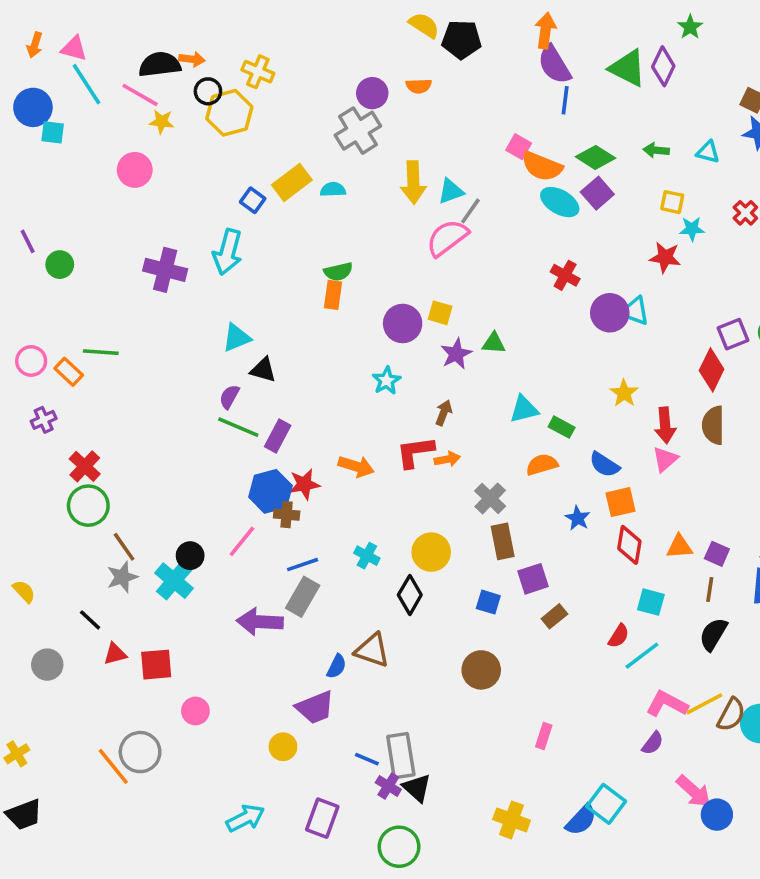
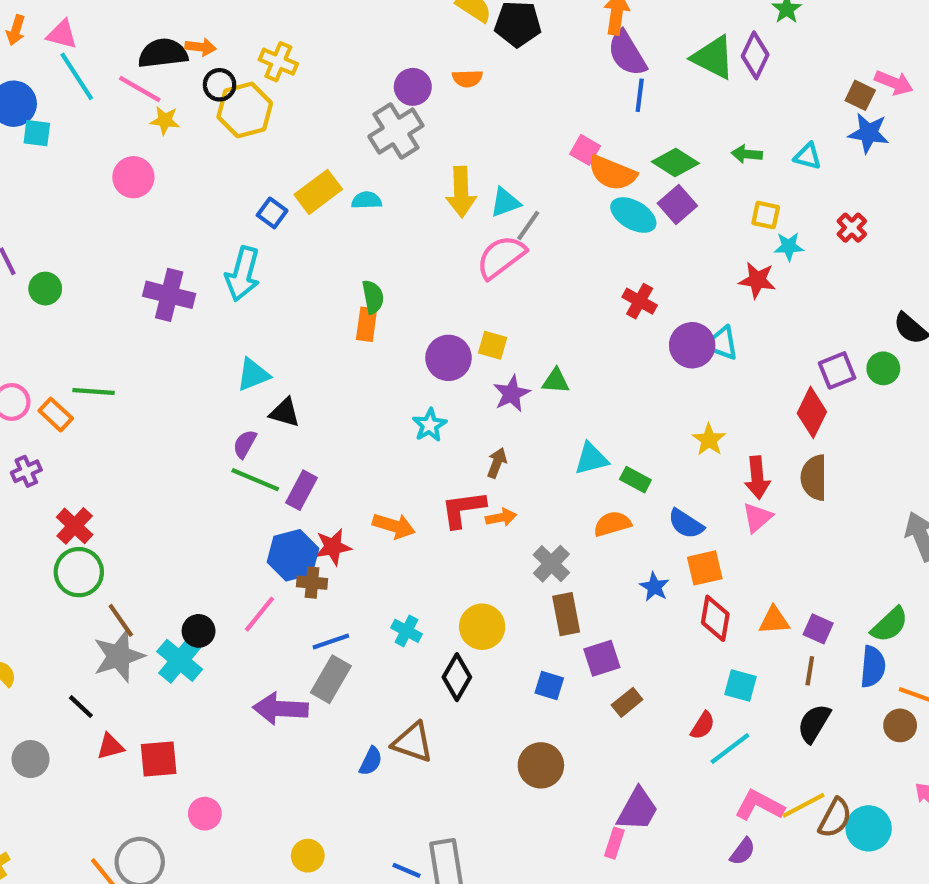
green semicircle: (338, 272) -> (373, 297), turned -88
gray star: (122, 577) -> (119, 656), size x1.4
purple trapezoid: (315, 707) -> (638, 809), moved, turned -39

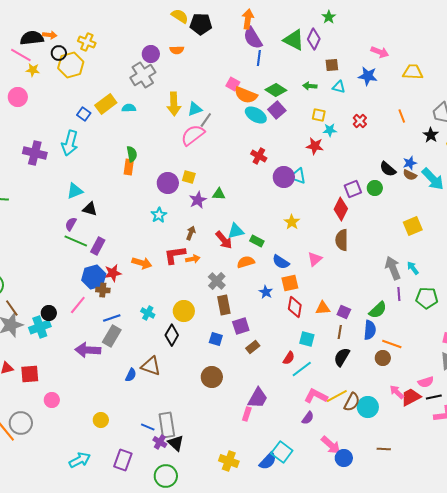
brown square: (860, 95) -> (332, 65), moved, turned -32
red arrow: (757, 478) -> (224, 240), moved, turned -36
cyan cross: (180, 660) -> (40, 327), turned 30

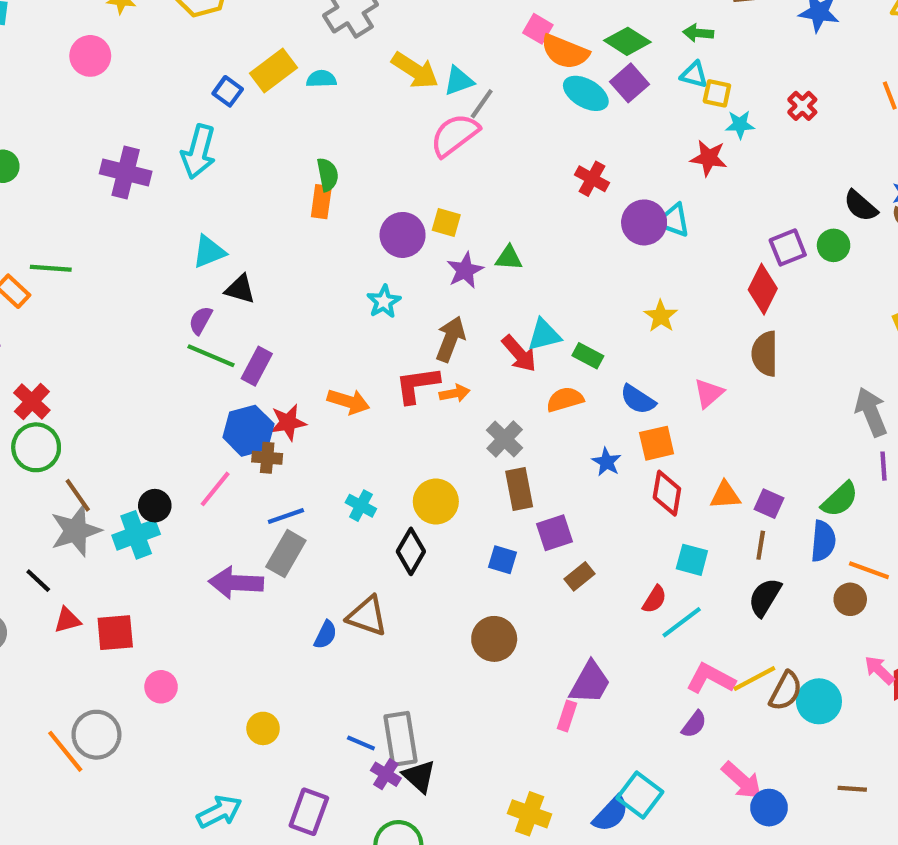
cyan triangle: (339, 87) -> (694, 75), moved
yellow arrow: (174, 104) -> (415, 70), turned -55
brown arrow: (191, 233) -> (450, 339), size x1.5

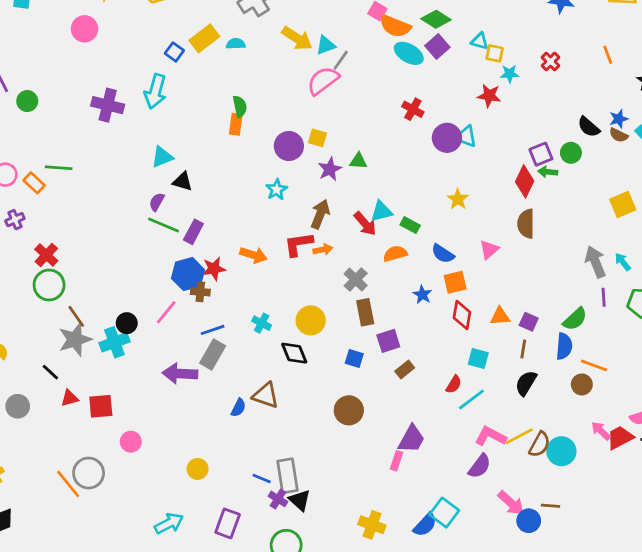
green arrow: (698, 33) -> (548, 172), moved
black diamond: (411, 551) -> (294, 353), turned -52
purple semicircle: (694, 724) -> (480, 466), size x1.4
brown line: (852, 789) -> (550, 506), moved

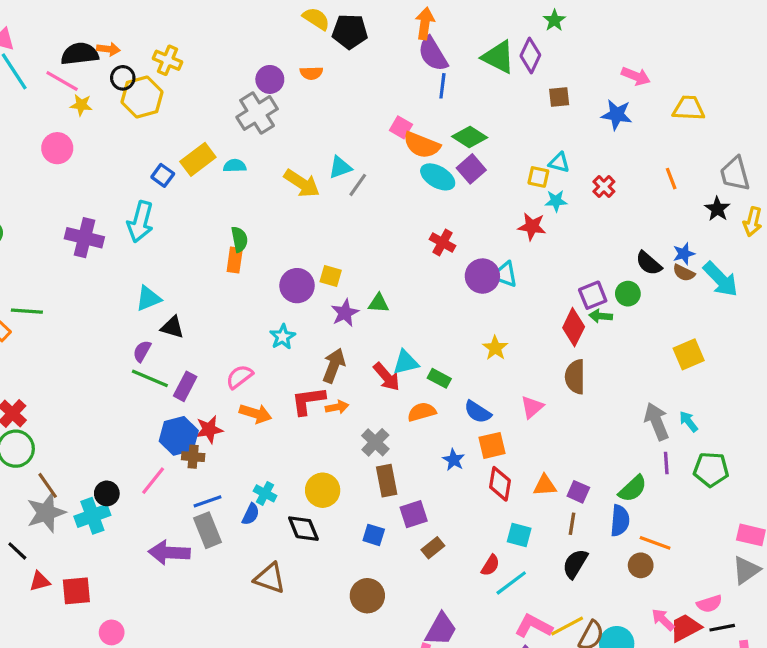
yellow arrow: (297, 38) -> (302, 183), moved
cyan triangle: (480, 41) -> (559, 163), moved
pink semicircle: (323, 81) -> (239, 377), moved, size x0.7
gray rectangle: (213, 354) -> (208, 530), turned -52
blue semicircle: (238, 408) -> (251, 514), moved

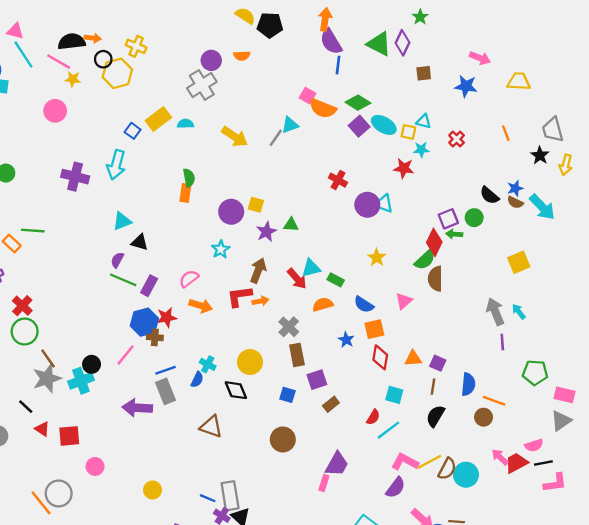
cyan triangle: (340, 167) -> (290, 125), moved
cyan ellipse: (438, 177) -> (384, 125), moved
green pentagon: (711, 469) -> (535, 373), moved
green semicircle: (633, 489) -> (425, 260), moved
red triangle: (40, 581) -> (42, 429), turned 49

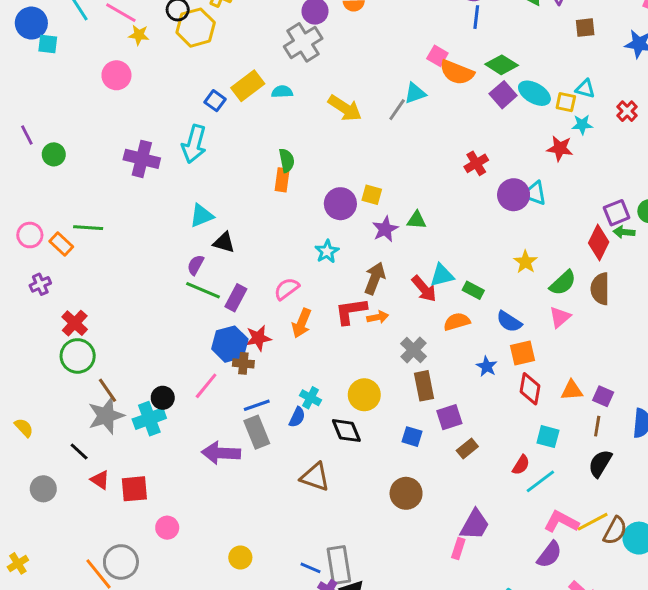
red cross: (338, 180) -> (476, 163), turned 30
green semicircle: (425, 260) -> (563, 283), moved
orange arrow: (201, 306) -> (302, 323), turned 95

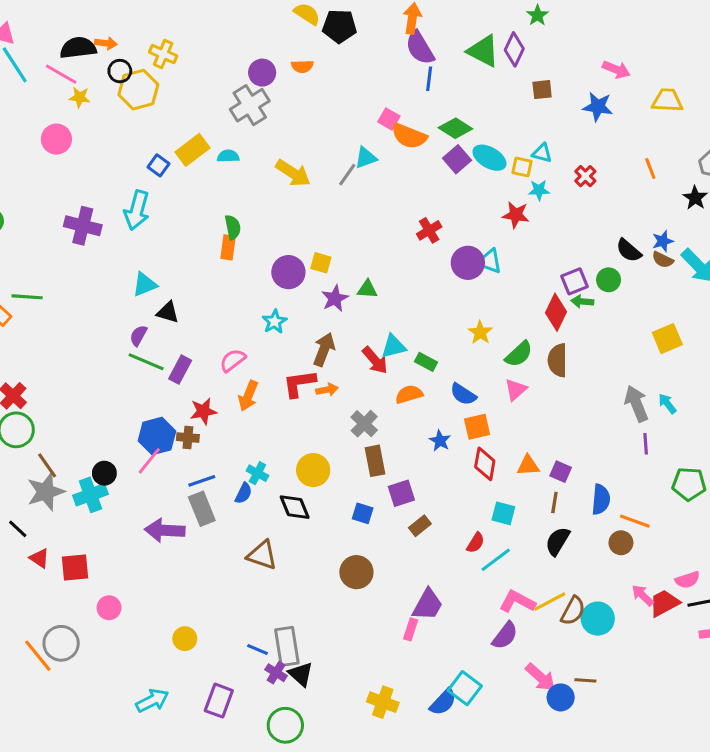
blue hexagon: (230, 344) -> (157, 436), moved

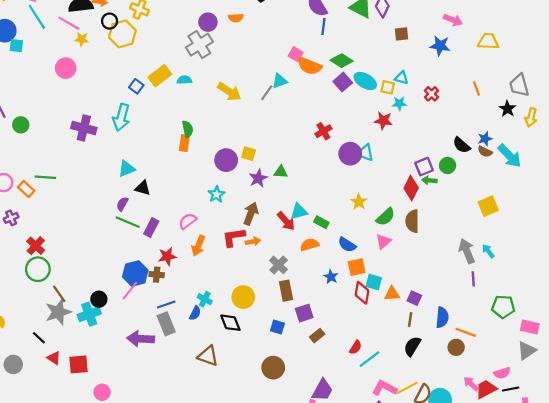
cyan square: (503, 513) -> (374, 282), moved

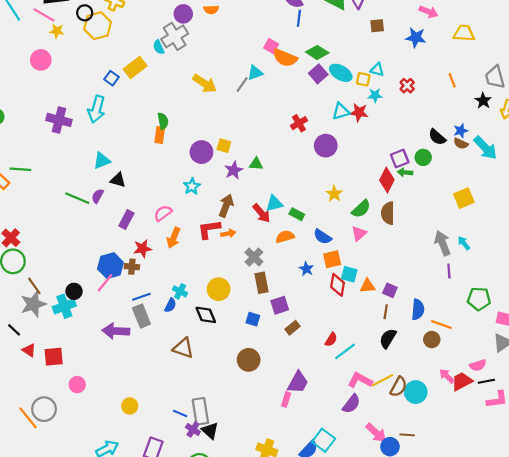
cyan semicircle: (184, 80) -> (159, 47), moved, turned -112
cyan triangle: (365, 153) -> (341, 111), moved, turned -36
green line: (128, 222) -> (77, 198), moved

